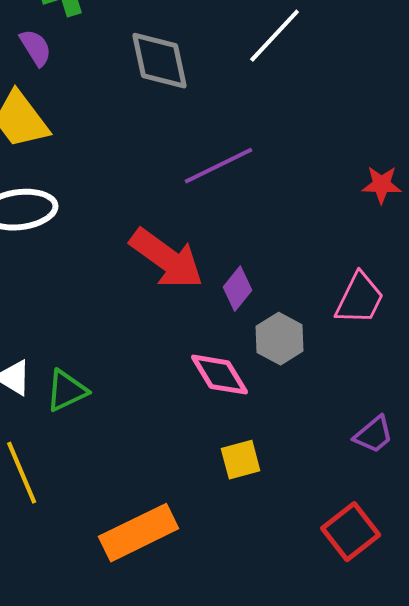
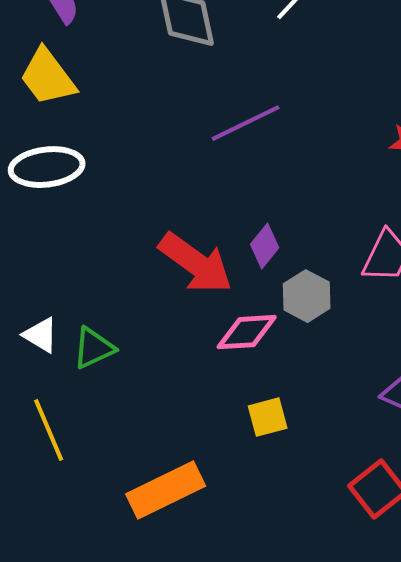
red arrow: (167, 259) -> (196, 263), moved
pink diamond: (220, 375) -> (247, 332), turned -62

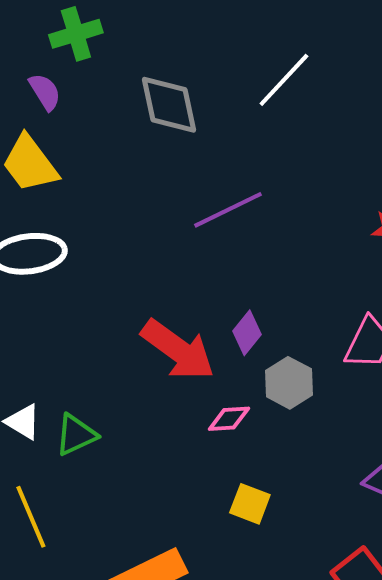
pink diamond: (247, 332) -> (229, 419), size x0.7
yellow square: (268, 417) -> (250, 504), turned 36

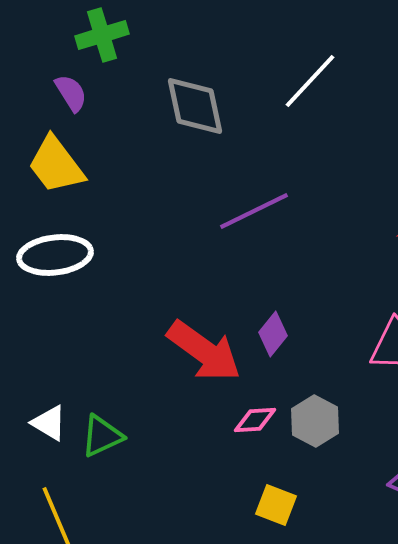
gray hexagon: (289, 383) -> (315, 421), moved

